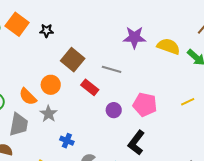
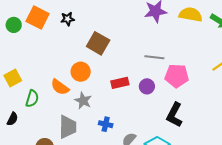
gray line: (112, 69) -> (154, 57), moved
red rectangle: (90, 87) -> (120, 83), moved, turned -42
gray trapezoid: (19, 125) -> (68, 127), moved

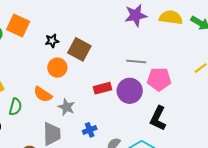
black star: (68, 19) -> (52, 41), moved
orange circle: (81, 72) -> (57, 68), moved
purple circle: (147, 86) -> (130, 91), size x1.6
blue cross: (106, 124) -> (90, 130), turned -32

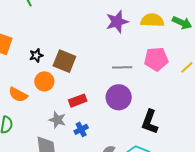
pink pentagon: (159, 79) -> (156, 59), moved
red rectangle: (102, 88) -> (78, 101), moved
orange semicircle: (43, 94) -> (18, 95), moved
blue cross: (90, 130) -> (81, 129), moved

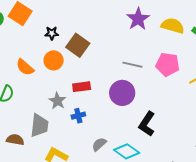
purple star: (117, 22) -> (138, 19), turned -30

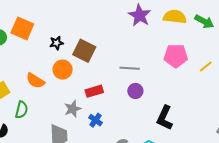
gray line: (132, 65) -> (130, 68), moved
purple circle: (122, 93) -> (135, 91), size x0.6
gray star: (57, 101) -> (73, 109), turned 30
blue cross: (78, 116) -> (96, 120), turned -32

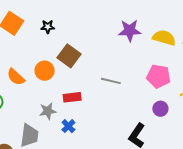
purple star: (140, 15) -> (130, 30), turned 30
black star: (56, 43) -> (48, 27), moved
purple circle: (135, 91) -> (160, 109), moved

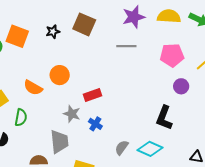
brown square: (69, 56) -> (84, 24), moved
gray line: (111, 81) -> (126, 46), moved
gray star: (48, 111) -> (72, 114), turned -30

